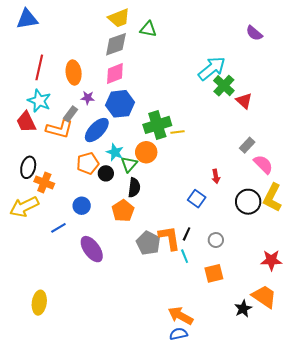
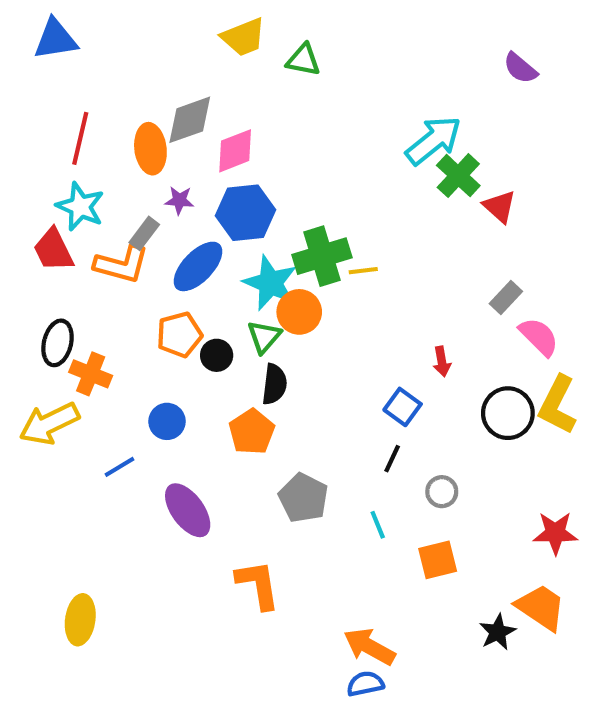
gray diamond: (116, 44) -> (190, 120), moved
cyan star: (115, 152) -> (270, 283), moved, size x1.5
black line: (187, 234) -> (392, 459), moved
orange L-shape: (169, 238) -> (258, 585), moved

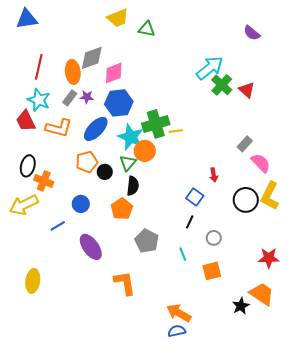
red triangle: (500, 207) -> (247, 90), moved
gray rectangle: (144, 233) -> (70, 98), moved
yellow ellipse: (80, 620) -> (33, 281), moved

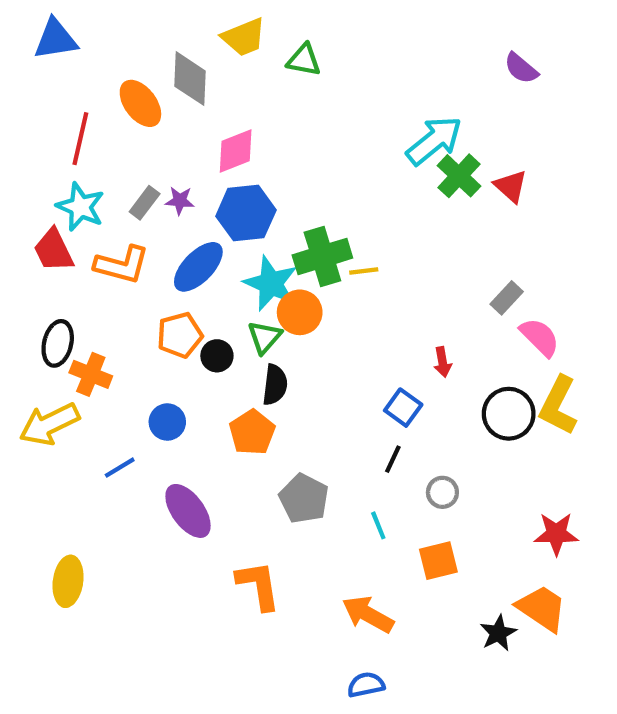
gray diamond: (92, 58) -> (190, 79), moved, turned -68
orange ellipse: (73, 72) -> (140, 103), moved, turned -30
orange arrow: (179, 313) -> (368, 614), moved

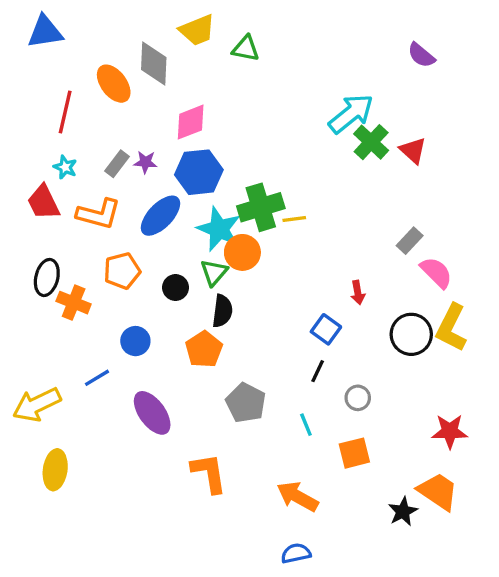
cyan star: (80, 207) -> (65, 167), size x0.6
orange pentagon: (180, 335) -> (122, 271), moved
yellow arrow: (49, 424) -> (37, 405), moved

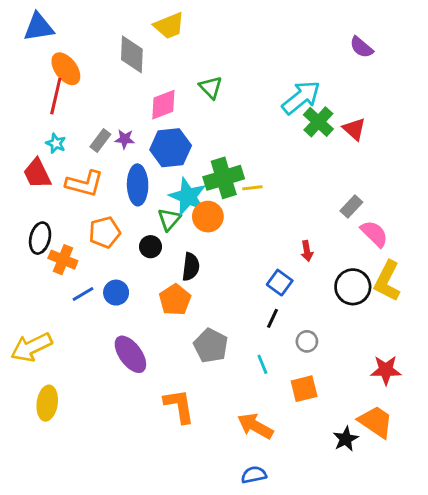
green triangle: (246, 48) -> (211, 87), moved, turned 35
orange ellipse: (114, 84) -> (66, 69), moved
blue ellipse: (160, 216) -> (138, 185), turned -45
green triangle: (214, 272) -> (169, 219), moved
blue line: (97, 378) -> (83, 294), moved

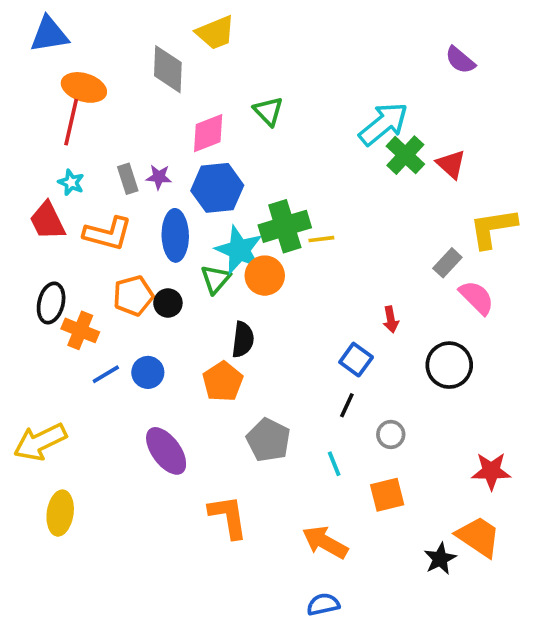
orange ellipse: (66, 69) -> (84, 87), turned -36
gray rectangle: (100, 140) -> (128, 179), turned -55
black circle: (151, 247) -> (168, 303), moved
yellow L-shape: (387, 281) -> (493, 228), moved, turned 54

